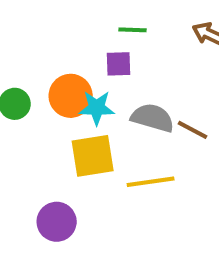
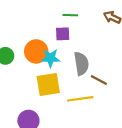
gray semicircle: (153, 118) -> (81, 64), turned 65
brown line: (192, 130) -> (99, 80), moved

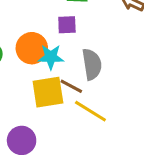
brown line: (99, 80) -> (71, 86), moved
yellow line: (80, 99) -> (90, 111), turned 40

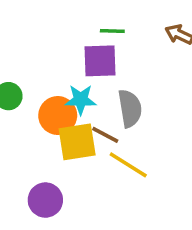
purple square: (67, 25) -> (100, 61), size x1.5
orange circle: (32, 48) -> (58, 115), moved

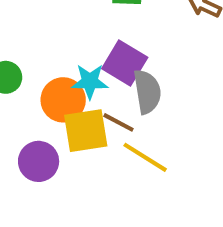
purple square: (100, 61) -> (125, 63), moved, turned 33
purple circle: (45, 200) -> (39, 161), moved

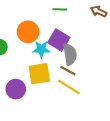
orange circle: (63, 100) -> (28, 32), moved
brown line: (119, 122) -> (68, 71), moved

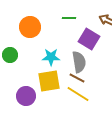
orange circle: (28, 32) -> (30, 27), moved
purple square: (59, 40) -> (89, 39), moved

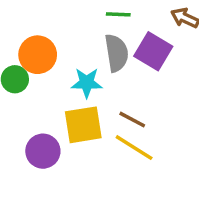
orange circle: (30, 27) -> (38, 55), moved
gray semicircle: (79, 62) -> (117, 53), moved

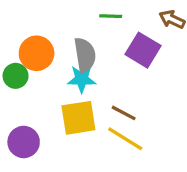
gray semicircle: (117, 53) -> (85, 55), moved
purple circle: (43, 151) -> (24, 142), moved

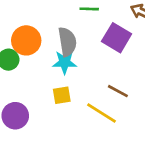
brown line: (124, 113) -> (118, 91), moved
yellow square: (78, 118) -> (62, 95), size x0.6

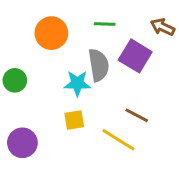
orange circle: (26, 40) -> (51, 33), moved
gray semicircle: (67, 42) -> (99, 65), moved

